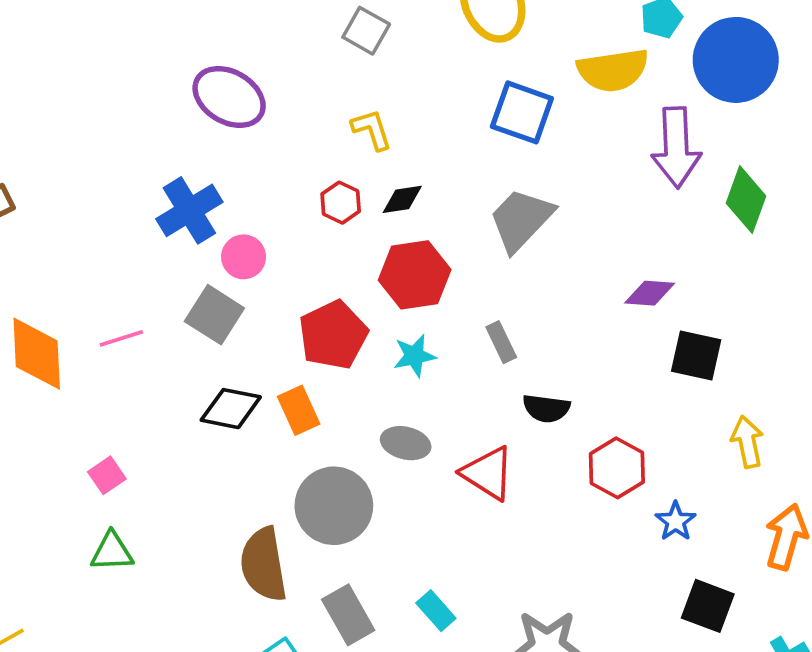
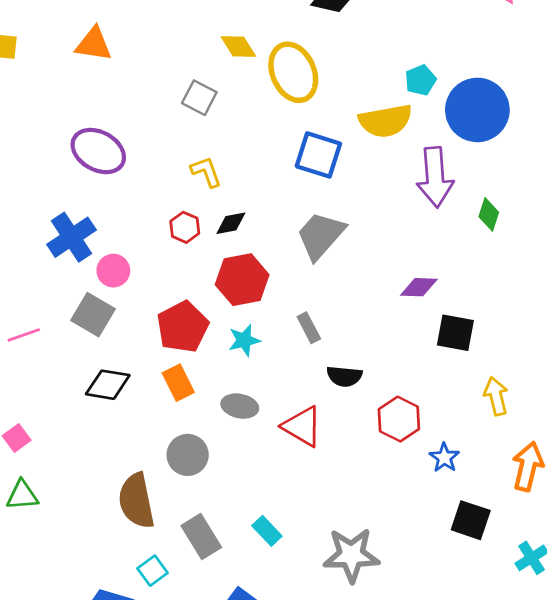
green diamond: (746, 200) -> (489, 214), size x0.7
orange rectangle: (299, 410) -> (178, 383), moved
gray circle: (334, 506) -> (188, 455), size x0.7

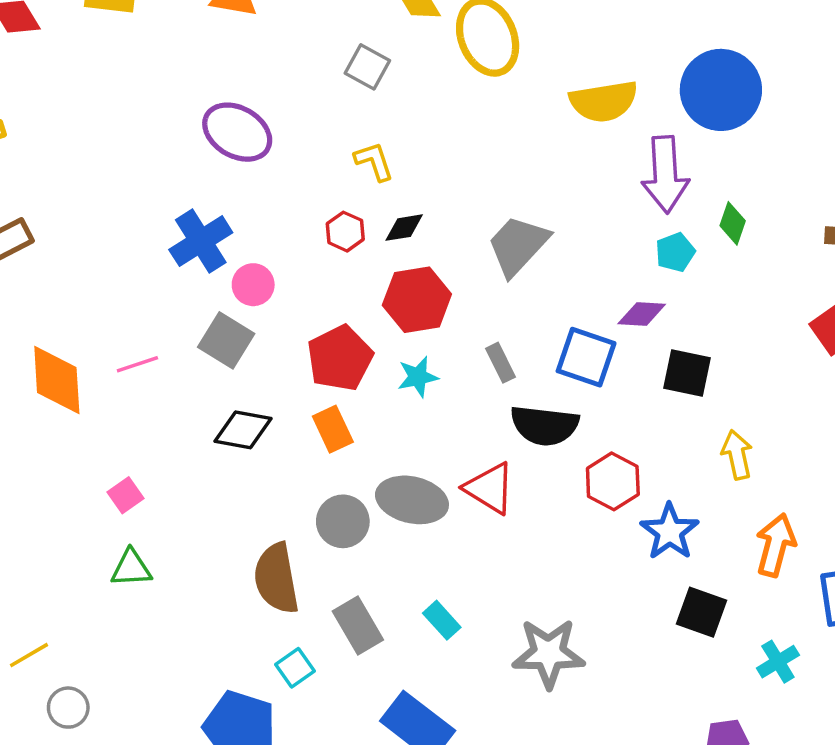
cyan pentagon: (421, 80) -> (675, 252), moved
blue square: (318, 155) -> (586, 357), moved
black semicircle: (344, 376) -> (545, 425), size x1.5
gray ellipse: (240, 406) -> (412, 500), moved, size x1.5
blue star: (444, 458) -> (670, 532), size x1.5

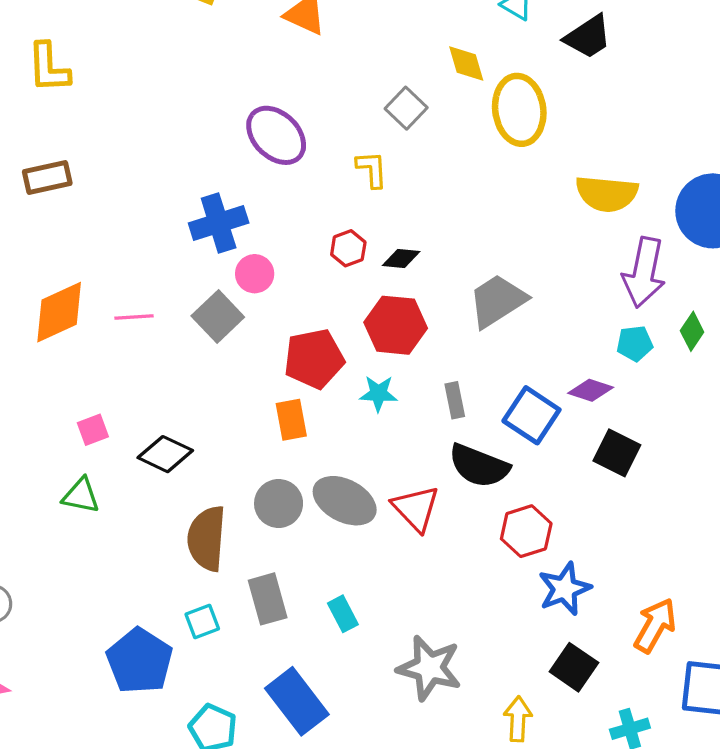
yellow L-shape: (374, 161) -> (372, 169), moved
orange diamond: (57, 380) -> (59, 312), turned 54
black diamond: (243, 430) -> (165, 454), moved
yellow arrow: (737, 455) -> (518, 719), moved

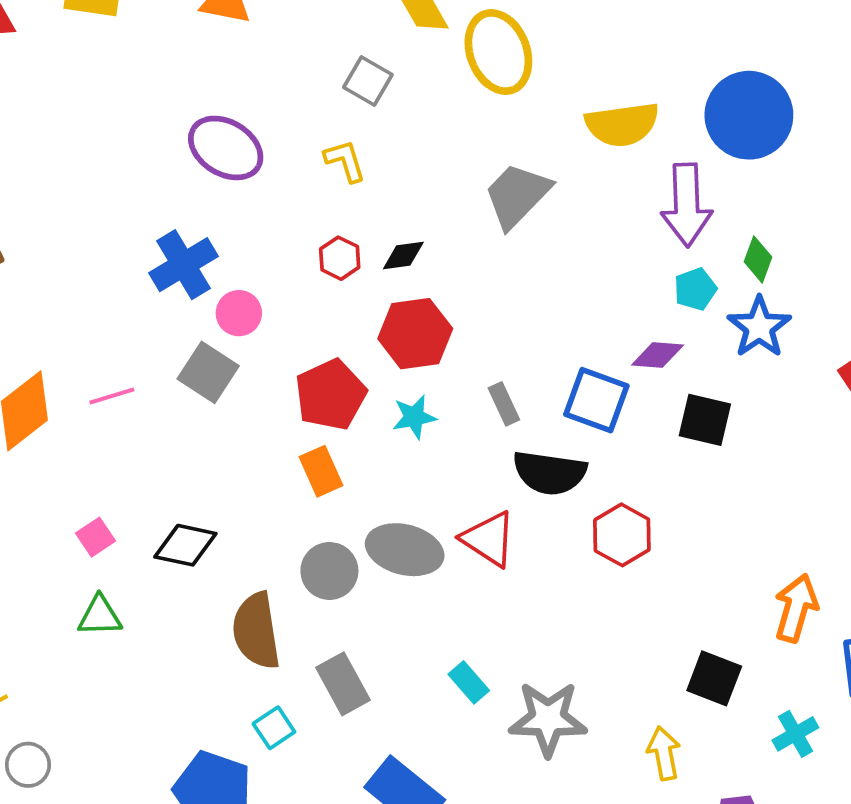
gray trapezoid: (497, 301) -> (517, 195), moved
blue star: (565, 589) -> (759, 327), moved
cyan rectangle: (343, 614) -> (469, 682), moved

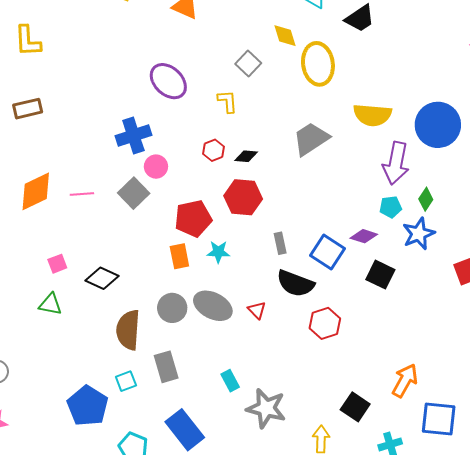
cyan star: (414, 417) -> (218, 252), moved
red triangle: (489, 539) -> (257, 310), size x0.6

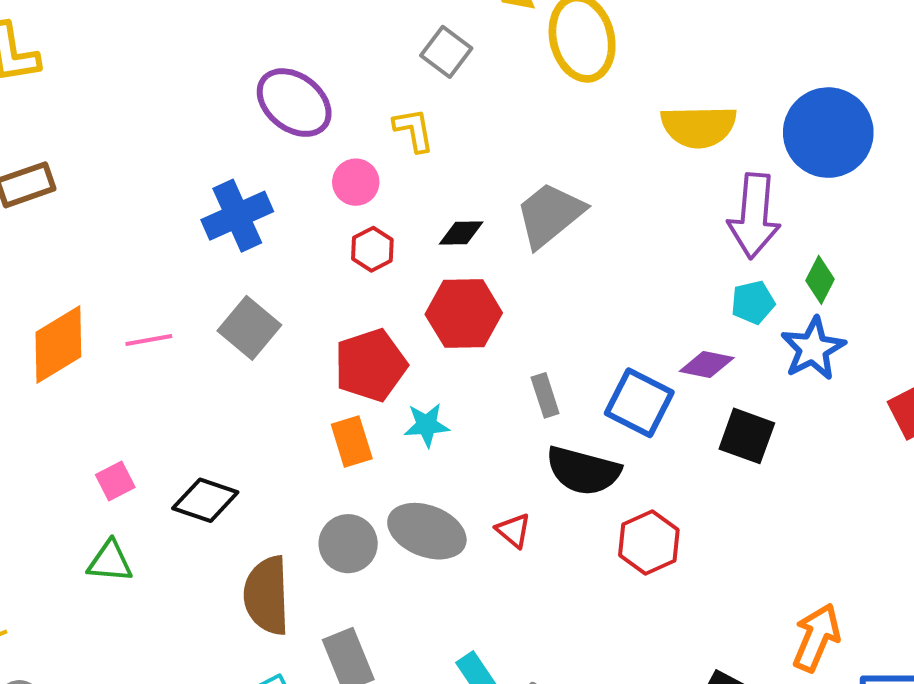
gray trapezoid: (311, 139) -> (550, 215), moved
red hexagon: (214, 150) -> (372, 249), moved
pink circle: (156, 167) -> (356, 182), moved

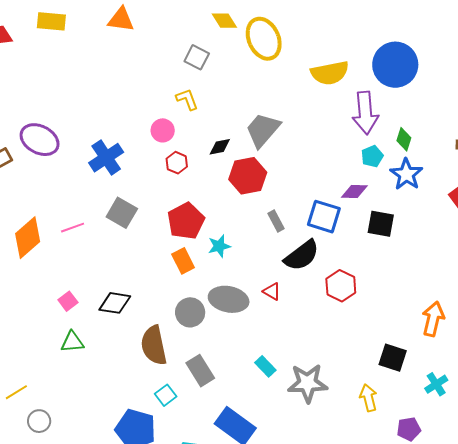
purple ellipse: (294, 103) -> (40, 140), moved
red hexagon: (464, 314) -> (248, 176), moved
black semicircle: (583, 471) -> (302, 255), turned -42

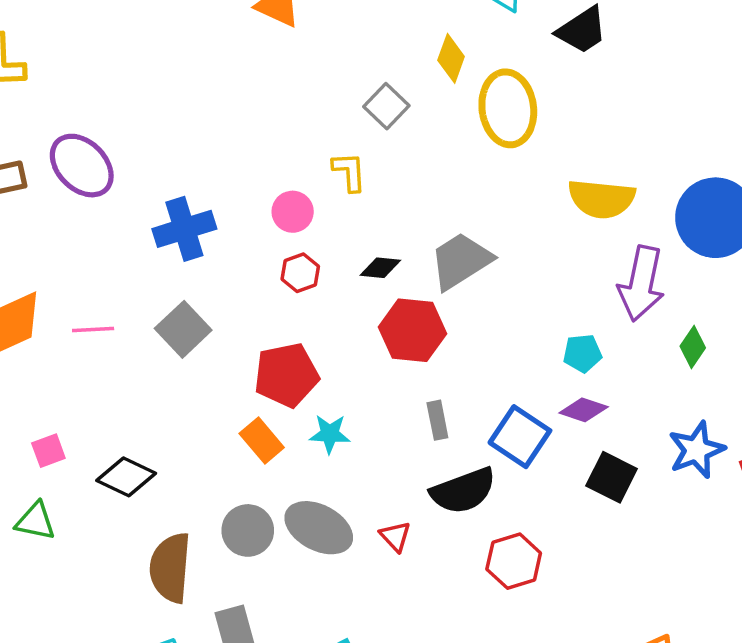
yellow diamond: (224, 21) -> (451, 58), turned 36
cyan pentagon: (372, 156) -> (582, 353), moved
blue star: (406, 174) -> (696, 450), moved
orange rectangle: (183, 261) -> (262, 441), turned -30

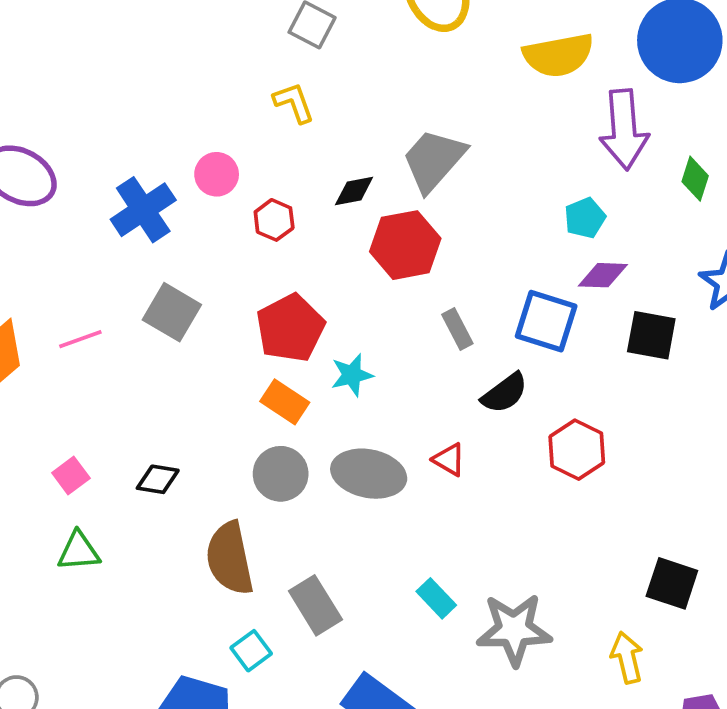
pink circle: (293, 212) -> (217, 174), moved
black diamond: (126, 477) -> (158, 479), size x0.7
black semicircle: (463, 491) -> (505, 393), size x0.7
gray circle: (248, 530) -> (281, 474), moved

